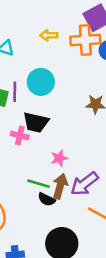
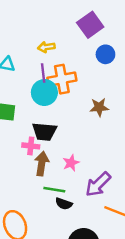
orange cross: (85, 40) -> (62, 79), moved
purple line: (15, 92) -> (43, 73), moved
brown arrow: (60, 186) -> (42, 164), moved

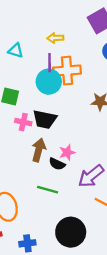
pink cross: (31, 146) -> (23, 122), moved
green line: (54, 190) -> (48, 190), moved
black semicircle: (64, 204) -> (57, 164), moved

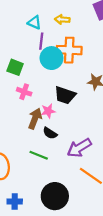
cyan triangle: (16, 50) -> (34, 23), moved
purple line: (50, 63) -> (41, 41), moved
black trapezoid: (45, 119) -> (65, 95), moved
pink star: (67, 152) -> (48, 111), moved

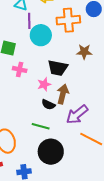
orange cross: (69, 50) -> (68, 20), moved
brown arrow: (35, 119) -> (63, 94), moved
black circle: (55, 196) -> (51, 152), moved

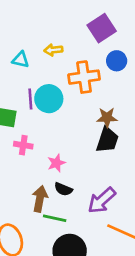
purple line: (29, 21) -> (30, 99), moved
black trapezoid: (58, 68) -> (107, 140), moved, turned -80
brown arrow: (63, 94) -> (40, 199), moved

